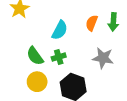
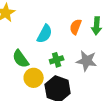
green cross: (59, 57) -> (57, 60), moved
yellow circle: (37, 82) -> (34, 78), moved

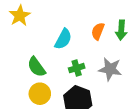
yellow circle: (34, 78) -> (40, 94), moved

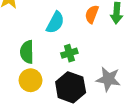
green semicircle: (36, 67) -> (27, 52), turned 35
gray star: (110, 69) -> (108, 79), moved

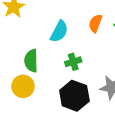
yellow circle: (31, 80) -> (23, 86), moved

